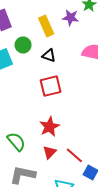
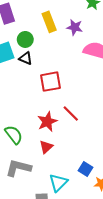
purple star: (71, 18) -> (75, 27), moved
black triangle: (49, 55) -> (26, 58), moved
red line: (74, 155) -> (71, 114), moved

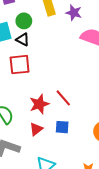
red square: (50, 82) -> (20, 65), moved
blue square: (86, 169) -> (62, 127), moved, turned -32

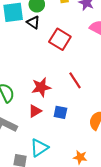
red square: (20, 65) -> (60, 39), moved, turned 30
red line: (63, 98) -> (75, 80), moved

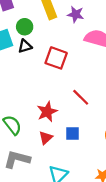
black triangle: (33, 22) -> (25, 46), turned -40

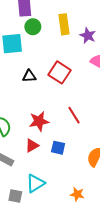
green circle: (25, 27) -> (33, 27), moved
black triangle: (25, 46) -> (29, 76), moved

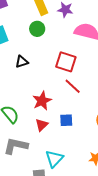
green circle: (33, 27) -> (37, 29), moved
red square: (60, 72) -> (66, 62), moved

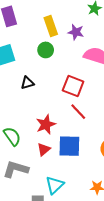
blue square: (66, 120) -> (69, 146), size x1.6

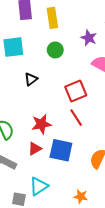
yellow rectangle: (51, 26) -> (52, 18), moved
black triangle: (27, 83) -> (31, 79), turned -32
red square: (73, 86) -> (76, 91), turned 35

